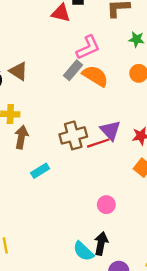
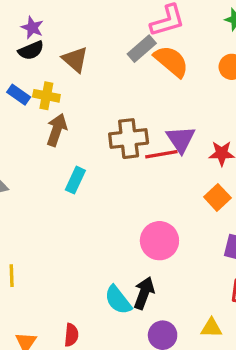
brown triangle: (18, 71) -> (75, 60), moved
cyan rectangle: (40, 171) -> (75, 180), turned -42
pink circle: (106, 205) -> (159, 241), size x1.5

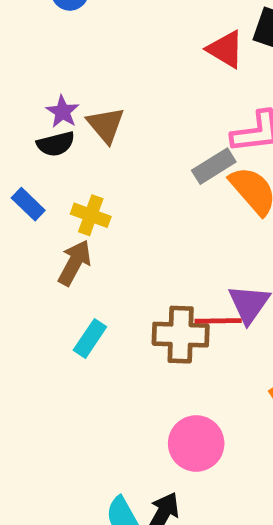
brown triangle: (75, 60) -> (106, 125), moved
yellow cross: (46, 96) -> (91, 215), moved
brown cross: (129, 139) -> (181, 335), moved

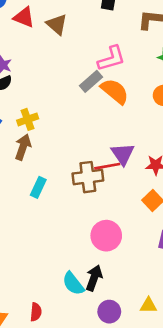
red triangle: (225, 49) -> (24, 17), moved
brown triangle: (106, 125) -> (57, 24), moved
yellow cross: (91, 215) -> (28, 119), turned -30

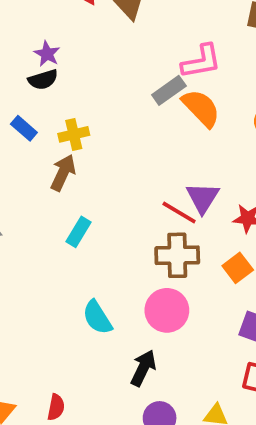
red line: (107, 166) -> (179, 213), turned 35
brown cross: (88, 177) -> (177, 255), moved
cyan semicircle: (73, 284) -> (97, 317), moved

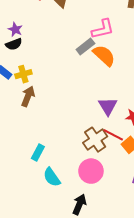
yellow cross: (74, 134) -> (23, 74), moved
red line: (179, 213) -> (113, 135), moved
cyan rectangle: (78, 232) -> (38, 153), moved
brown cross: (177, 255) -> (95, 140), turned -30

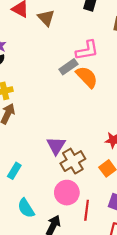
purple triangle: (108, 106) -> (56, 146), moved
red line: (113, 135) -> (87, 210), moved, turned 66
cyan semicircle: (52, 177) -> (26, 208), moved

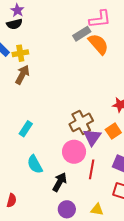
purple triangle: (56, 146) -> (92, 137), moved

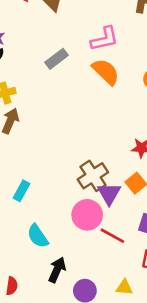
gray rectangle: (82, 34) -> (57, 59), moved
red line: (92, 169) -> (112, 236), turned -66
black arrow: (60, 182) -> (57, 270), moved

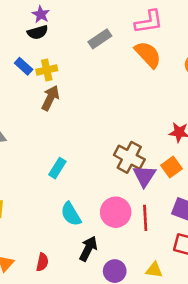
brown cross: (93, 176) -> (129, 157), turned -32
pink circle: (87, 215) -> (116, 212), moved
red line: (112, 236) -> (145, 218), turned 55

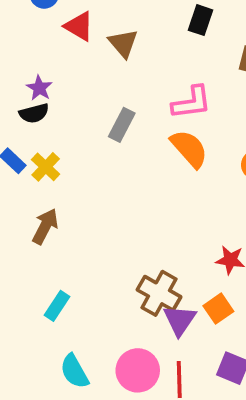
gray rectangle: (100, 39) -> (122, 125), turned -30
yellow cross: (47, 70) -> (46, 167), turned -36
brown arrow: (50, 98) -> (45, 226), moved

